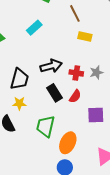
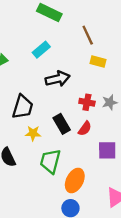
black arrow: (51, 66) -> (58, 79), moved
yellow star: (19, 103) -> (33, 133), moved

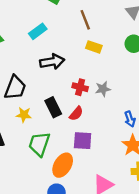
purple square: (107, 150) -> (83, 141), moved

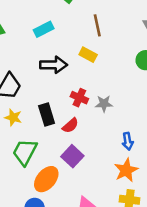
yellow rectangle: (94, 47) -> (88, 55), moved
purple square: (83, 141) -> (72, 156), turned 30

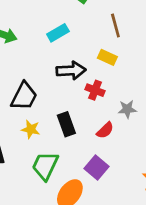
red cross: (79, 98) -> (95, 90), moved
red semicircle: (70, 126) -> (105, 130), moved

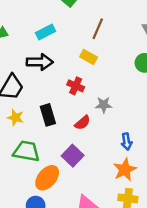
brown line: (115, 26) -> (98, 29), turned 35
black arrow: (71, 70) -> (40, 62), moved
green trapezoid: (45, 166) -> (26, 151), turned 72

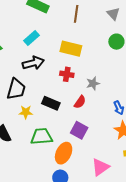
brown line: (98, 29) -> (76, 14), moved
yellow rectangle: (89, 57) -> (71, 49), size x1.5
black rectangle: (48, 115) -> (51, 103), turned -36

